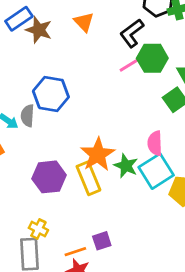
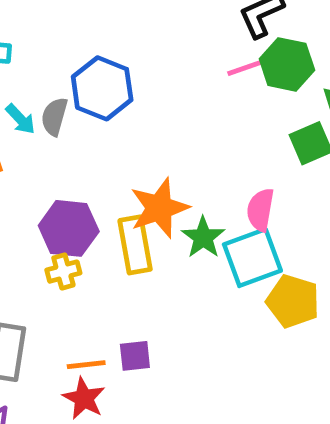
yellow cross: (38, 229) -> (63, 272), moved, turned 36

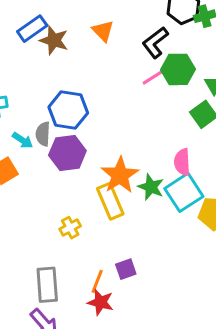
purple hexagon: (69, 228) -> (67, 153), moved
orange line: (86, 365) -> (97, 281), turned -50

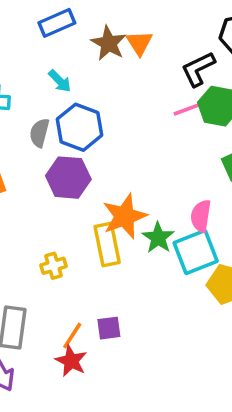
brown star: (54, 40) -> (109, 43), moved
gray semicircle: (43, 134) -> (39, 133), moved
cyan arrow: (23, 140) -> (60, 81), moved

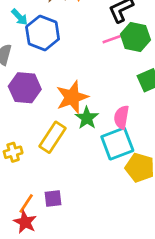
blue hexagon: (80, 127) -> (43, 33), moved
orange star: (125, 216) -> (72, 97), moved
green star: (158, 238) -> (87, 118), moved
yellow rectangle: (107, 245) -> (53, 137), turned 44

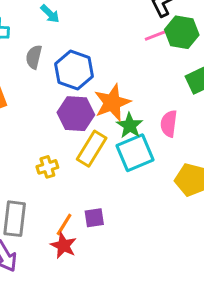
blue hexagon: (43, 33) -> (74, 70), moved
purple hexagon: (25, 88) -> (76, 114), moved
cyan square: (117, 144) -> (135, 153), moved

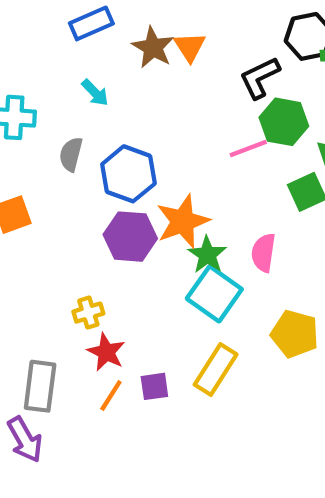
pink line: (158, 35) -> (248, 148), moved
yellow rectangle: (92, 149) -> (216, 369), moved
cyan square: (135, 153) -> (214, 294), turned -33
red star: (63, 246) -> (106, 352), moved

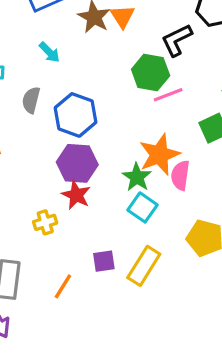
green hexagon: (284, 122) -> (151, 72), moved
orange star: (183, 221) -> (159, 155), moved
cyan square: (214, 294) -> (142, 207), size x0.7
red star: (106, 352) -> (76, 195), moved
purple square: (154, 386) -> (104, 261), moved

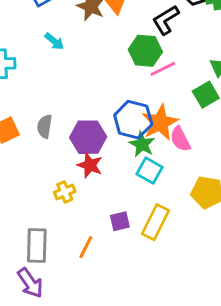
gray semicircle: (31, 100) -> (45, 126), moved
blue hexagon: (76, 115) -> (133, 120), moved
pink semicircle: (180, 175) -> (180, 139), turned -30

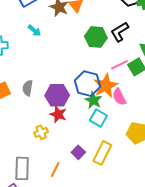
black L-shape: (166, 20) -> (120, 32), moved
pink line: (163, 69) -> (119, 65), moved
purple square: (120, 221) -> (78, 152), turned -32

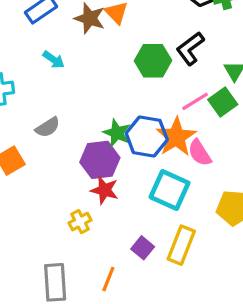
gray semicircle: (28, 88) -> (48, 127), moved, turned -126
green star: (93, 100) -> (117, 133), moved
cyan square: (98, 118) -> (170, 190), size x1.4

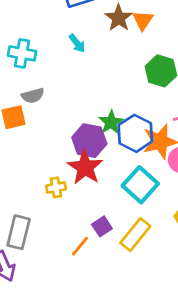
gray semicircle: (48, 127) -> (33, 96), moved
red star: (104, 190) -> (85, 167), size x1.4
orange line: (108, 279) -> (80, 246), moved

